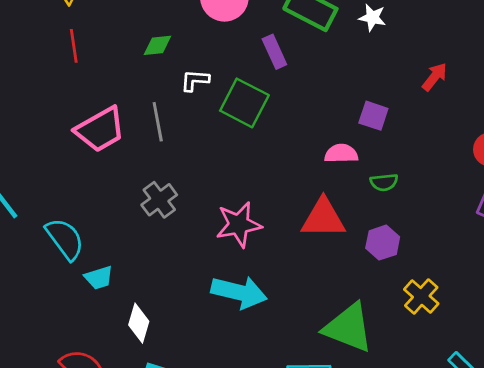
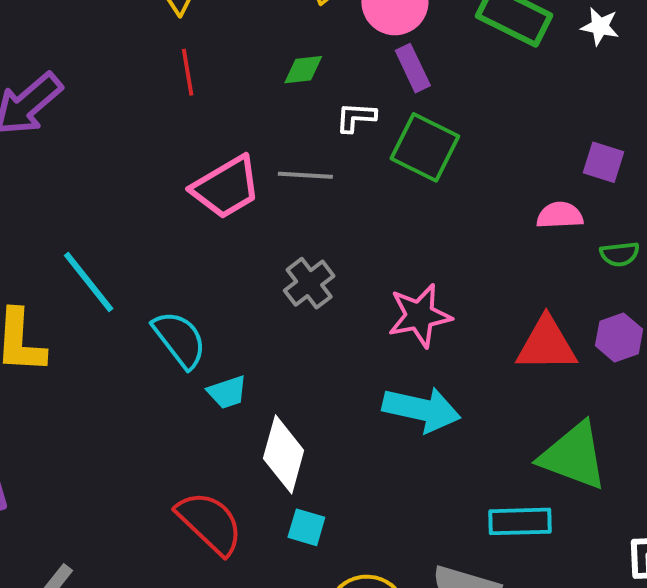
purple rectangle: (274, 52) -> (413, 68), moved
gray line: (158, 122) -> (305, 175), turned -75
red triangle: (323, 218) -> (546, 344), moved
white diamond: (139, 323) -> (284, 454), size x1.4

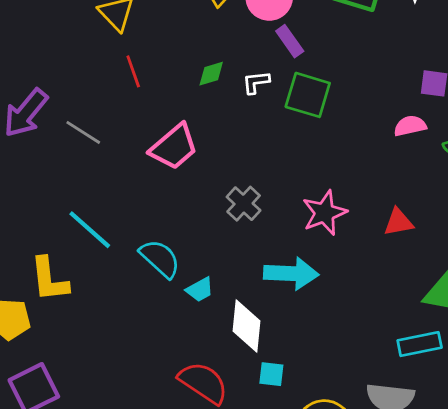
green diamond: (303, 70) -> (211, 74), moved
gray line: (305, 175) -> (83, 132), moved, turned 39
red triangle: (546, 344) -> (398, 222), moved, size x0.7
cyan arrow: (421, 409) -> (291, 273), moved

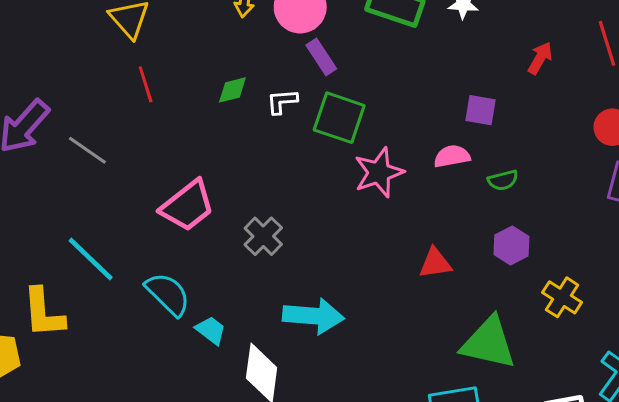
pink trapezoid: (174, 147) -> (188, 206), moved
pink star: (325, 213) -> (379, 172), moved
cyan trapezoid: (200, 290) -> (211, 330), turned -116

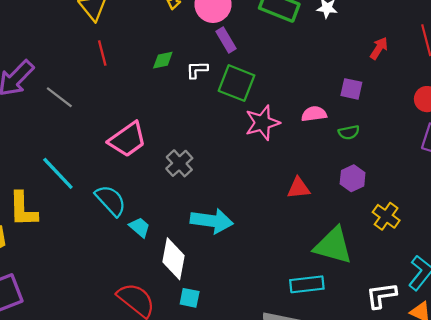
purple square: (481, 110) -> (351, 89), moved

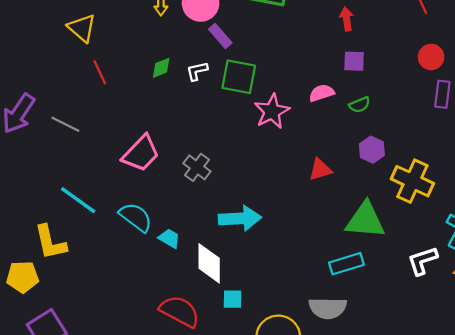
red arrow: (379, 48) -> (347, 19), moved, turned -30
yellow cross: (386, 216) -> (412, 181), size x1.5

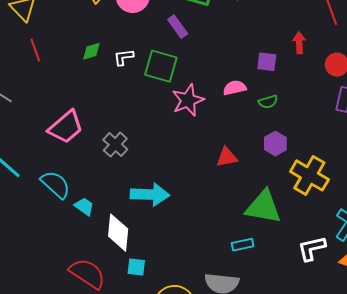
red arrow: (347, 19) -> (299, 43), moved
purple rectangle: (220, 36) -> (178, 27), moved
cyan rectangle: (346, 264) -> (243, 245), size x0.7

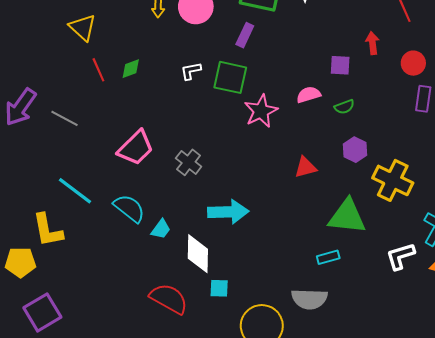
purple rectangle: (178, 27) -> (245, 35), turned 65
green diamond: (91, 51) -> (131, 69), moved
cyan trapezoid: (84, 207) -> (161, 229), turned 95

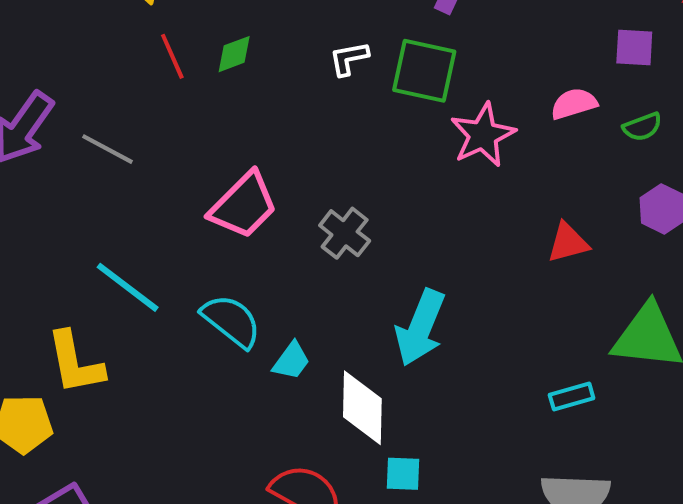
cyan arrow: (228, 212) -> (420, 328), turned 114
cyan rectangle: (328, 257) -> (572, 397), moved

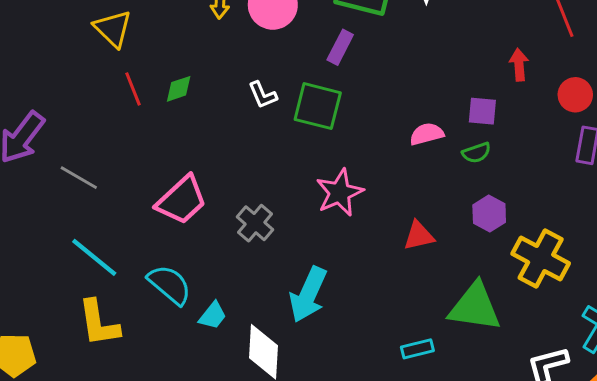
purple square: (634, 47) -> (482, 111), moved
white L-shape: (349, 58) -> (263, 95), turned -104
pink star: (483, 135) -> (340, 193), moved
gray line: (108, 149) -> (79, 178), moved
yellow L-shape: (75, 363) -> (99, 323), moved

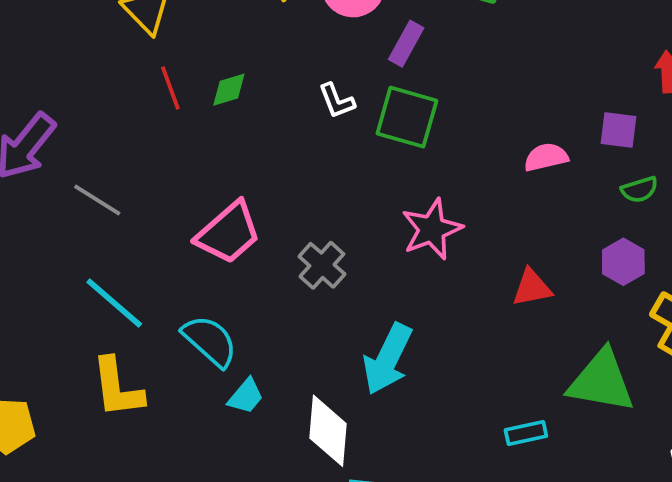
purple rectangle: (340, 47) -> (406, 44), moved
green semicircle: (476, 153) -> (640, 190), moved
cyan trapezoid: (213, 316) -> (246, 396), moved

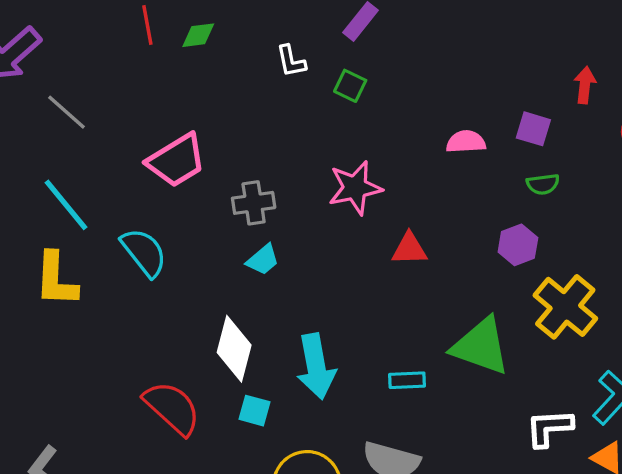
green square: (407, 117) -> (350, 86), size x0.6
gray cross: (322, 265) -> (254, 203), turned 30
red triangle: (532, 288) -> (409, 249), moved
cyan arrow: (388, 359) -> (316, 366), moved, turned -46
cyan trapezoid: (246, 396) -> (263, 260), moved

